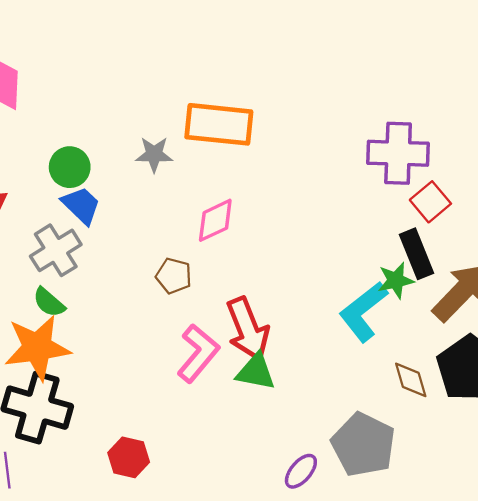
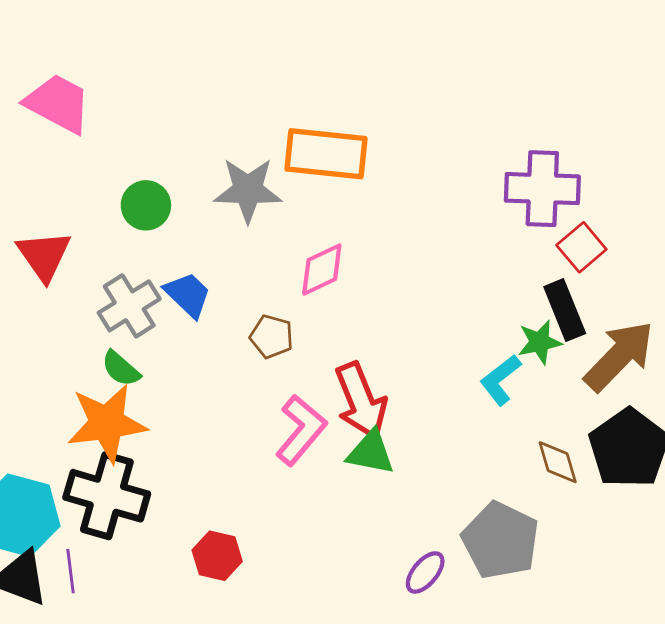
gray star: (154, 154) -> (248, 190), size x1.5
blue trapezoid: (81, 205) -> (188, 295), moved
cyan L-shape: (363, 312) -> (500, 380), size x0.7

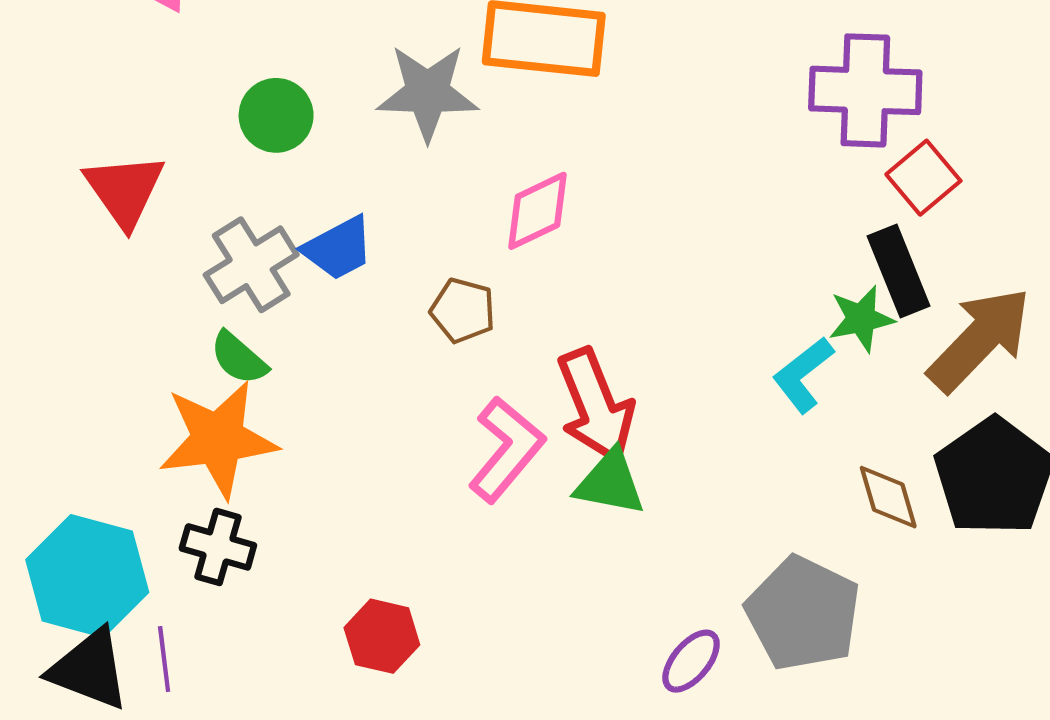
blue trapezoid: (188, 295) -> (338, 248), turned 108
black cross: (107, 496) -> (218, 547), size x0.6

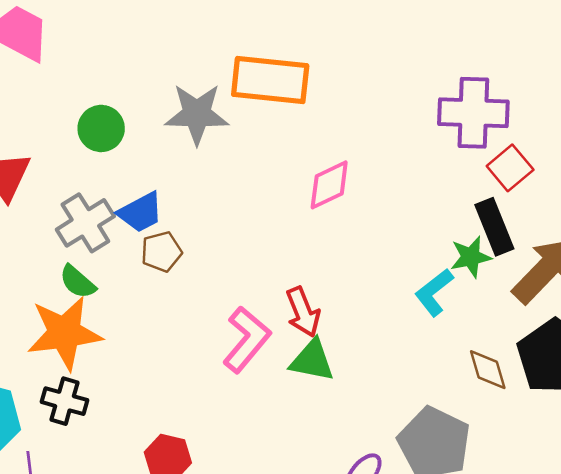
pink diamond: (538, 211) -> (329, 185), moved
brown pentagon: (463, 310) -> (161, 252), moved, turned -30
red arrow: (596, 406) -> (303, 312), size x0.7

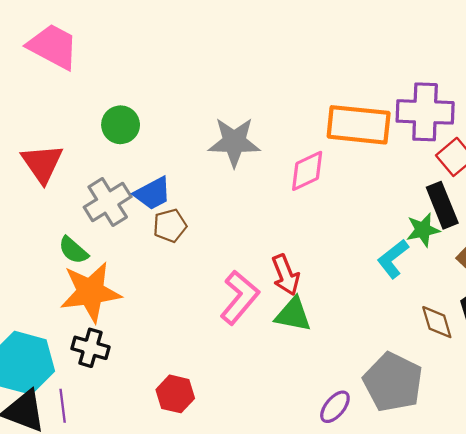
orange rectangle: (270, 80) -> (359, 125), moved
gray star: (197, 114) -> (234, 142), moved
green semicircle: (78, 282) -> (73, 250), moved

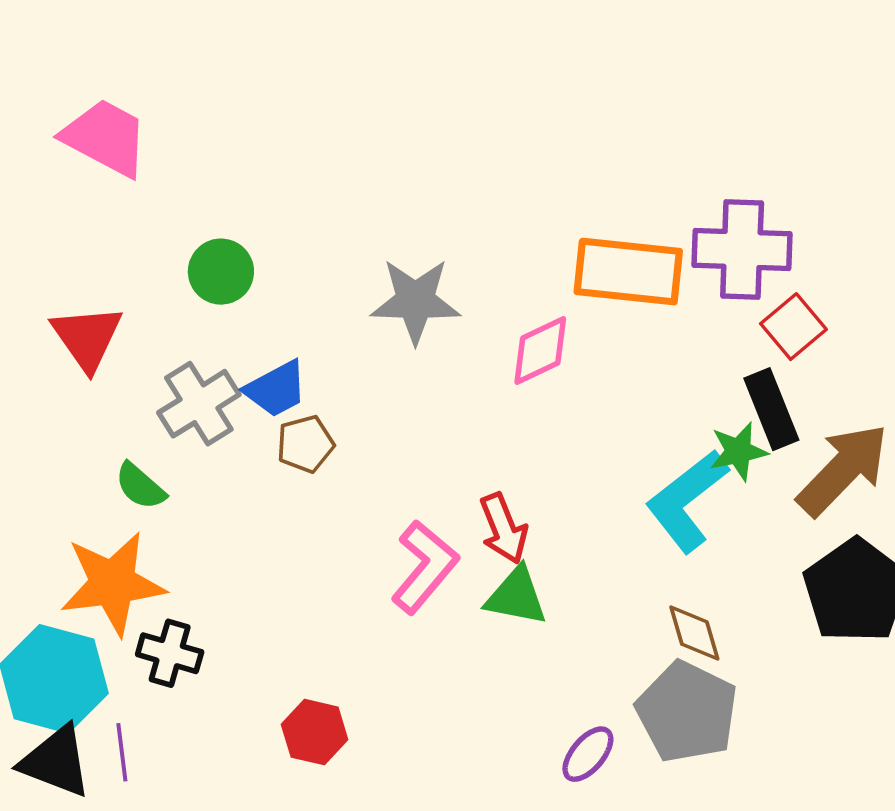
cyan L-shape: (393, 259) -> (687, 501), size x1.5
orange star: (91, 292) -> (113, 583), moved
brown diamond: (437, 322) -> (694, 633), moved

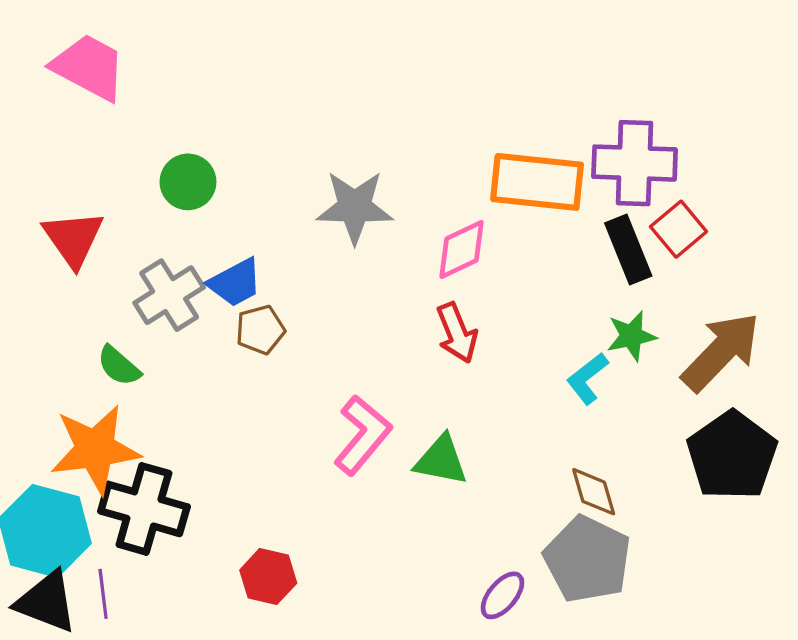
black rectangle: (771, 409) -> (628, 250), moved
cyan L-shape: (687, 501) -> (587, 378), size x0.6
red arrow: (504, 528) -> (457, 333), moved
black cross: (170, 653) -> (144, 509), size x1.6

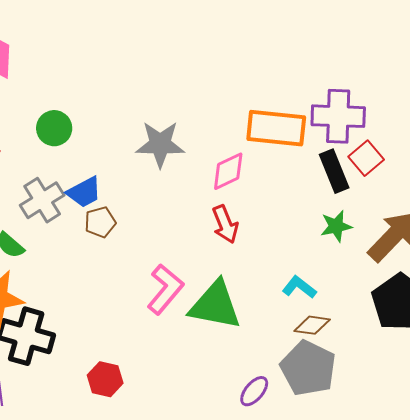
cyan L-shape: (587, 378) -> (299, 287), moved, turned 76
green triangle: (441, 460) -> (215, 305), size x1.5
brown diamond: (594, 492) -> (312, 325), turned -66

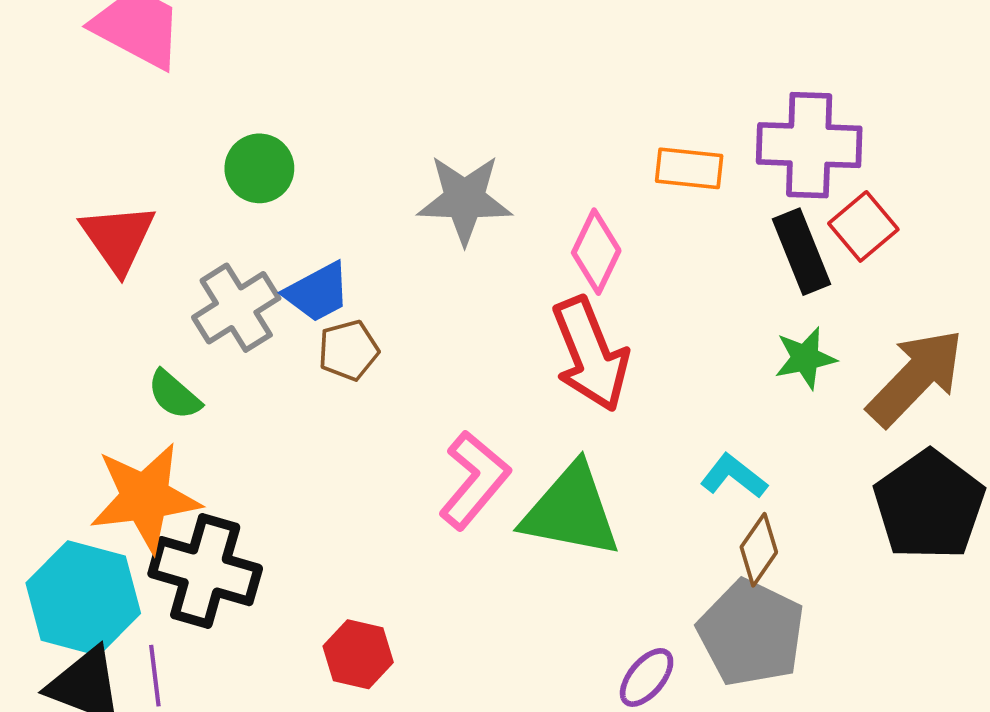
orange rectangle: (276, 128) -> (689, 168), size x0.6
pink diamond: (228, 171) -> (596, 252), turned -39
red arrow: (225, 224) -> (590, 354), size x1.5
brown diamond: (312, 325) -> (759, 550), turned -63

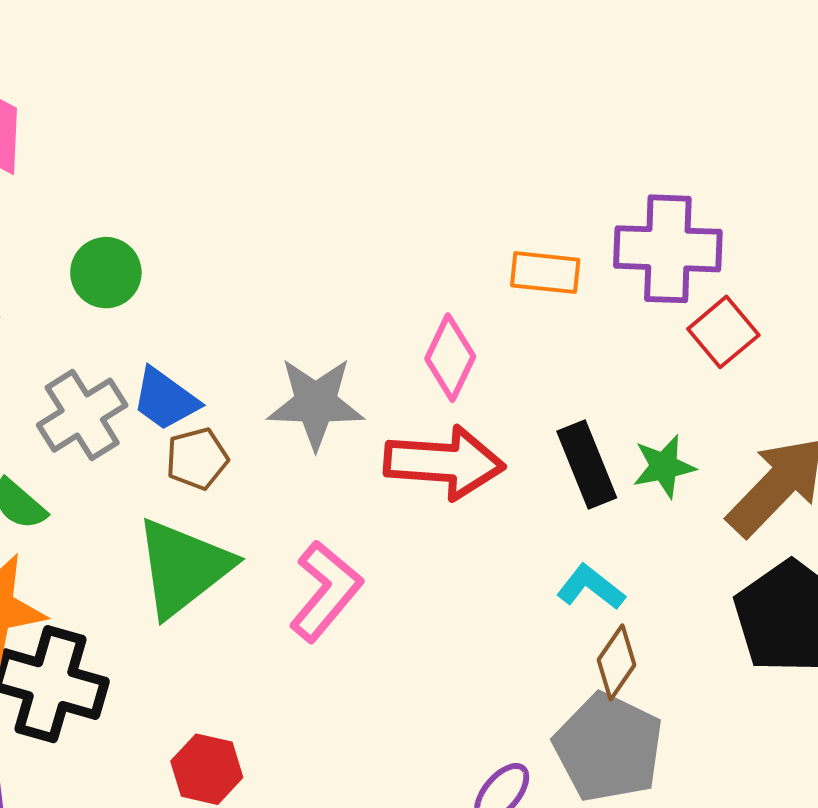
gray star: (465, 199) -> (316, 403), moved
black rectangle: (801, 252) -> (587, 465), moved
blue trapezoid: (317, 292) -> (165, 399), turned 64
red arrow: (590, 354) -> (444, 463), turned -64
green triangle: (571, 511) -> (183, 567), moved, turned -49

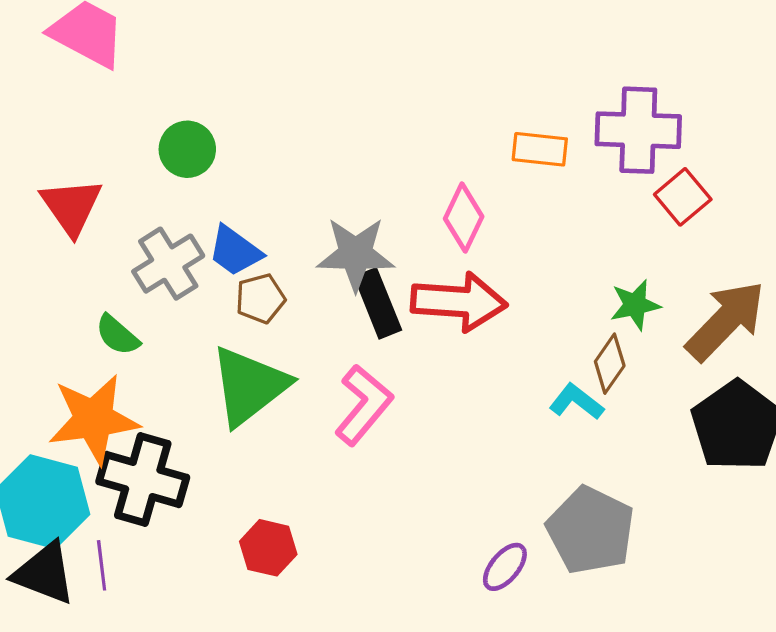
black rectangle: (587, 465) -> (378, 303), moved
brown diamond: (616, 662) -> (610, 364), moved

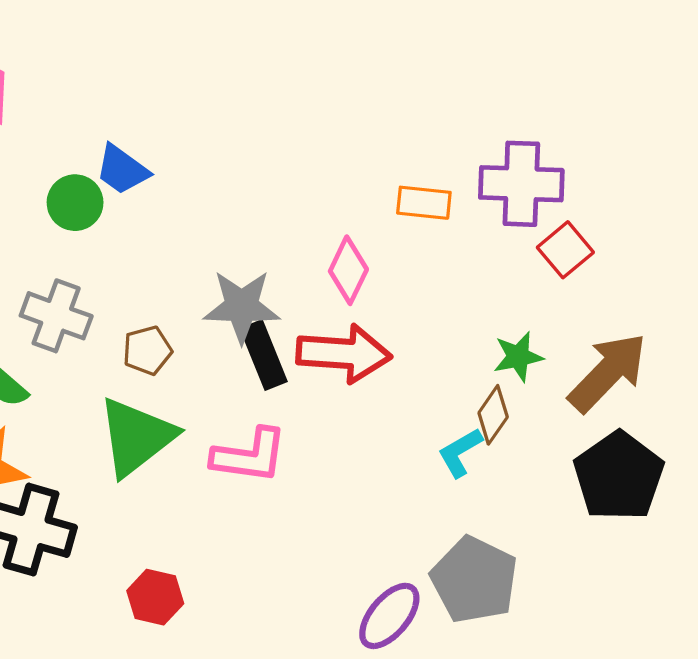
blue trapezoid: (235, 251) -> (122, 170), moved
gray cross: (168, 264) -> (56, 316), turned -38
cyan L-shape: (576, 402) -> (460, 453), turned -68
pink L-shape: (364, 405) -> (249, 456), turned 58
purple ellipse: (505, 567) -> (389, 616), size x1.4

